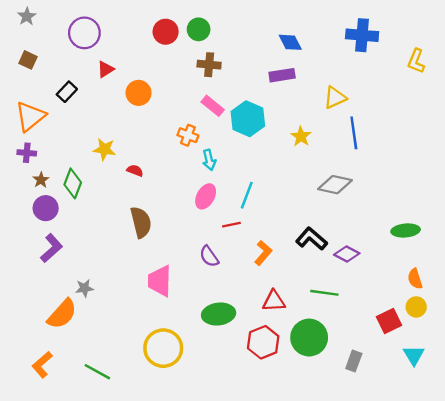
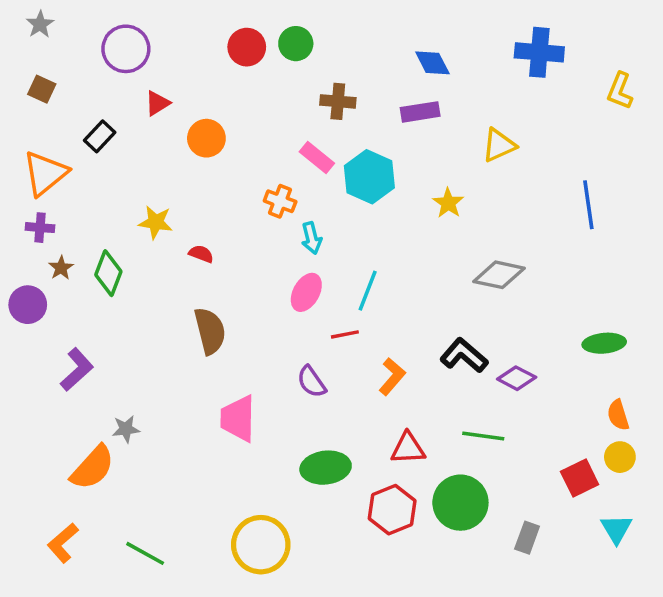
brown cross: (209, 65) -> (338, 101), moved
blue line: (354, 133) -> (588, 205), moved
purple circle: (46, 208) -> (28, 305), moved
yellow circle: (163, 348) -> (261, 545), moved

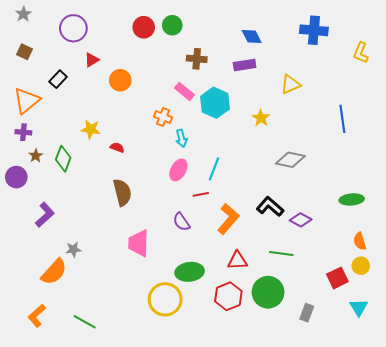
orange L-shape: (392, 376) -> (228, 219), size x1.4
yellow circle: (261, 545) -> (165, 299), moved

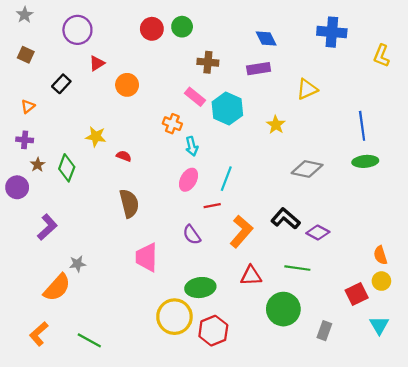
orange triangle: (26, 101) -> (28, 106), size x0.5
green ellipse: (352, 199) -> (365, 161), moved
red hexagon: (228, 296) -> (213, 331), moved

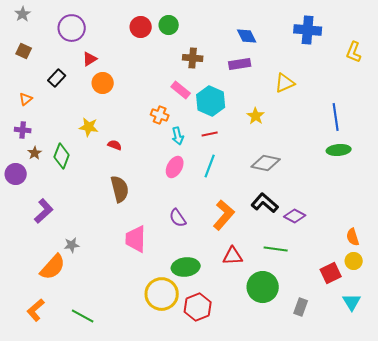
orange circle: (127, 85) -> (103, 83), moved
gray diamond: (307, 169) -> (266, 163), moved
red line: (212, 206) -> (210, 134), moved

